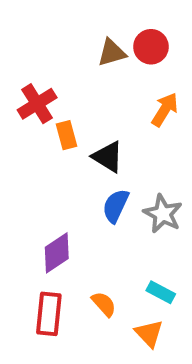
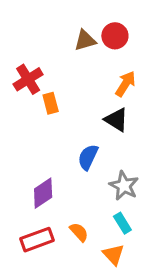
black triangle: (108, 157) -> (116, 120), moved
gray star: (163, 214) -> (124, 186), moved
cyan rectangle: (161, 292) -> (122, 223), turned 30
red rectangle: (49, 314) -> (37, 240), turned 64

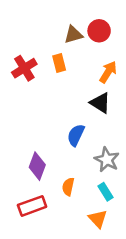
orange rectangle: (51, 103) -> (59, 63), moved
purple diamond: (43, 193) -> (37, 166), turned -36
orange semicircle: (79, 232) -> (68, 187), moved, turned -126

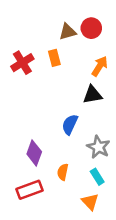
black triangle: (100, 103) -> (92, 95), turned -42

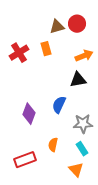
orange arrow: (100, 66) -> (84, 56), turned 36
gray star: (98, 147) -> (83, 124), turned -30
purple diamond: (34, 153) -> (29, 114), moved

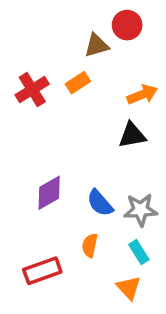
red circle: (77, 24) -> (127, 25), moved
orange rectangle: (46, 49) -> (78, 83), turned 72
blue semicircle: (59, 105) -> (100, 203), moved, turned -66
purple diamond: (29, 114) -> (49, 193), turned 40

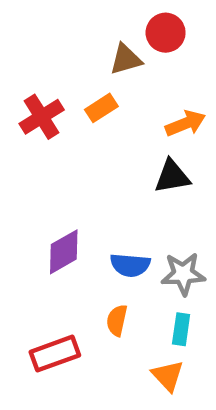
blue semicircle: (100, 203) -> (130, 265), turned -44
cyan rectangle: (139, 252) -> (181, 329), turned 40

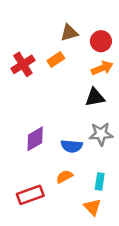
red circle: (166, 33) -> (101, 41), moved
gray star: (183, 274) -> (101, 134), moved
orange semicircle: (117, 320) -> (64, 177), turned 49

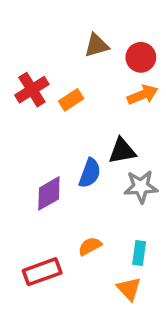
orange rectangle: (56, 60) -> (71, 100), moved
black triangle: (95, 97) -> (122, 151), moved
blue semicircle: (72, 146) -> (90, 173), moved, turned -75

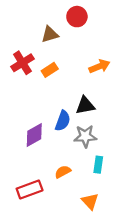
brown triangle: (97, 45) -> (50, 34), moved
red circle: (141, 57) -> (77, 17), moved
gray star: (141, 187) -> (85, 136), moved
cyan rectangle: (139, 253) -> (98, 165), moved

